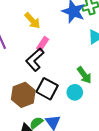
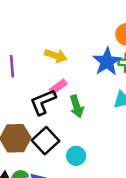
yellow arrow: (32, 21) -> (56, 56), turned -48
green arrow: (84, 75) -> (77, 106), moved

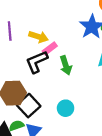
yellow arrow: (56, 56) -> (38, 37), moved
black square: (45, 141) -> (29, 106), moved

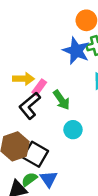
cyan circle: (66, 108) -> (73, 130), moved

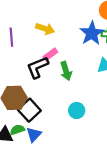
yellow arrow: (23, 79) -> (45, 29), moved
cyan circle: (73, 130) -> (77, 110), moved

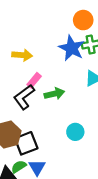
green arrow: (66, 71) -> (54, 94), turned -72
black square: (29, 110) -> (26, 143), turned 35

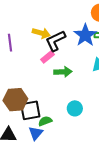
black L-shape: (24, 97) -> (55, 41), moved
green semicircle: (19, 167) -> (45, 121), moved

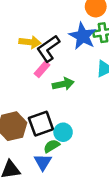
cyan circle: (75, 108) -> (63, 132), moved
black square: (30, 110) -> (41, 124), moved

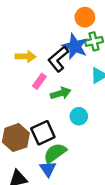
black L-shape: (48, 49) -> (58, 59), moved
cyan circle: (63, 132) -> (79, 116), moved
green semicircle: (52, 146) -> (55, 153), size x1.5

